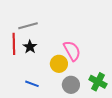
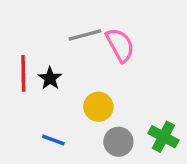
gray line: (28, 26) -> (85, 35), moved
pink semicircle: (72, 51) -> (120, 45), moved

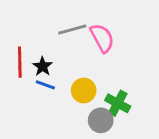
green cross: (163, 137) -> (118, 103), moved
blue line: (53, 140) -> (45, 85), moved

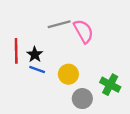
green cross: (118, 103) -> (110, 85), moved

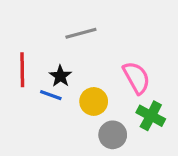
pink semicircle: (83, 31) -> (137, 78), moved
black star: (35, 54) -> (60, 76), moved

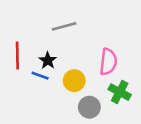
pink semicircle: (137, 78) -> (108, 62), turned 36

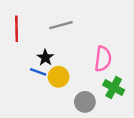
red line: (17, 55) -> (17, 29), moved
yellow circle: (74, 81) -> (59, 77), moved

